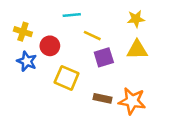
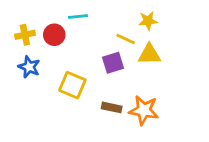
yellow cross: (23, 32) -> (25, 35), turned -30
yellow line: (92, 36) -> (126, 39), moved
red circle: (50, 46) -> (54, 35), moved

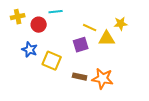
yellow star: (148, 21) -> (121, 24), moved
yellow cross: (25, 35) -> (18, 17), moved
blue star: (29, 67) -> (30, 50), moved

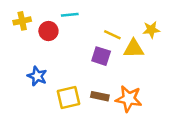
purple square: (81, 45) -> (101, 56), turned 35
blue star: (30, 50) -> (37, 76), moved
yellow square: (52, 61) -> (69, 97), moved, turned -36

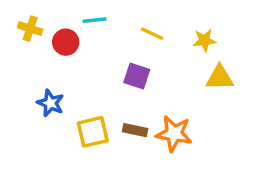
yellow cross: (22, 21) -> (30, 29), turned 30
yellow line: (112, 35) -> (152, 34), moved
yellow triangle: (134, 49) -> (220, 78), moved

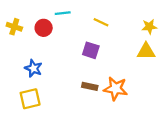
yellow cross: (30, 29) -> (14, 27), moved
yellow star: (205, 40) -> (149, 27), moved
yellow square: (93, 132) -> (30, 99), moved

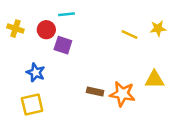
yellow line: (101, 22) -> (129, 34), moved
purple square: (91, 50) -> (63, 45), moved
yellow triangle: (146, 51) -> (154, 80), moved

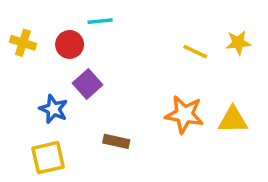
purple square: (63, 45) -> (87, 84), moved, turned 30
brown rectangle: (95, 91) -> (116, 141), moved
orange star: (122, 94) -> (184, 114), moved

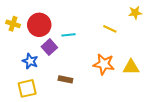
cyan line: (100, 21) -> (69, 35), moved
yellow star: (238, 43) -> (135, 13), moved
red circle: (70, 44) -> (39, 25), size x1.5

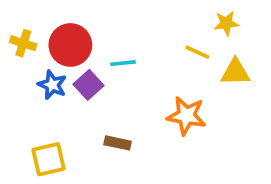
yellow star: (135, 13) -> (226, 23), moved
blue star: (30, 61) -> (52, 85), moved
yellow triangle: (131, 67) -> (235, 72), moved

